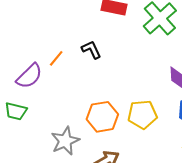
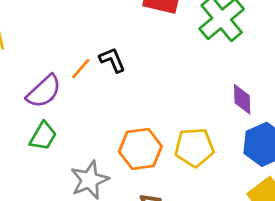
black L-shape: (91, 50) -> (112, 60), moved
green trapezoid: (16, 111) -> (43, 136), moved, turned -75

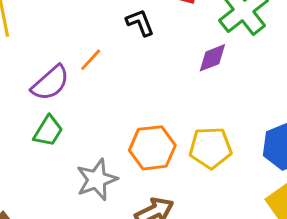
black L-shape: (112, 60) -> (140, 23), moved
purple diamond: (242, 99) -> (212, 58), moved, turned 68

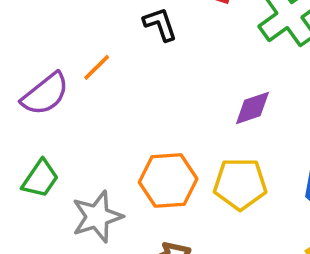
purple diamond: (212, 58) -> (252, 108), moved
green trapezoid: (48, 131) -> (40, 179), moved

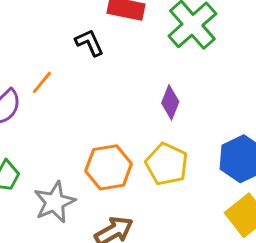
purple diamond: (252, 108) -> (170, 102), turned -44
yellow pentagon: (240, 184) -> (167, 164), turned 30

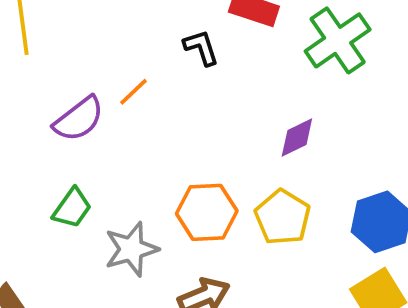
purple diamond: (170, 102) -> (297, 137), turned 36

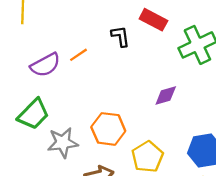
green trapezoid: (72, 208) -> (33, 114), size x1.4
yellow pentagon: (283, 217) -> (147, 157), moved

